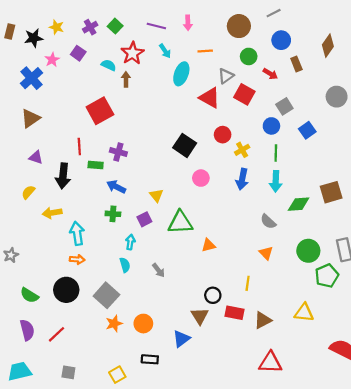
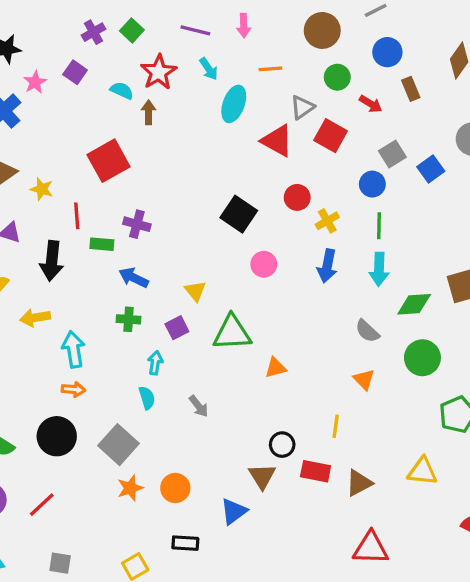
yellow star: (56, 27) -> (42, 189), moved
blue square: (307, 130) -> (431, 169), moved
green circle: (308, 251) -> (422, 358), moved

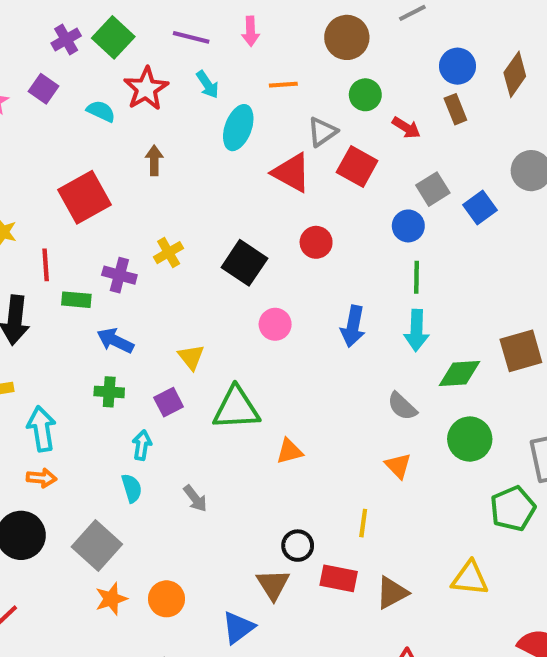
green square: (132, 30) -> (113, 37), size x1.4
blue circle: (387, 52) -> (457, 66), moved
brown arrow: (149, 112) -> (154, 160), moved
yellow cross: (327, 221) -> (169, 253), moved

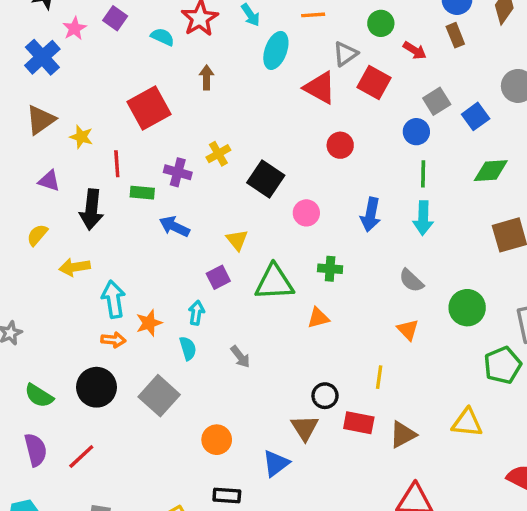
black square: (244, 263) -> (266, 179), moved
green diamond: (460, 373) -> (491, 171), moved
green cross: (109, 392) -> (330, 269), moved
orange star: (111, 599) -> (149, 323), moved

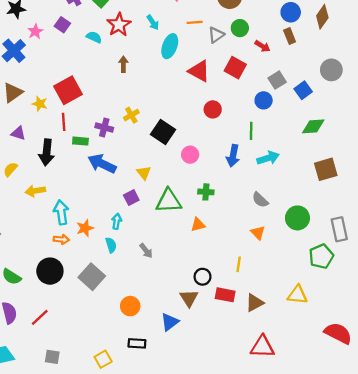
gray triangle: (345, 54) -> (216, 35), moved
red square: (149, 108) -> (68, 90), moved
green line: (423, 174) -> (251, 131), moved
cyan arrow: (423, 218) -> (268, 158), turned -110
blue arrow: (174, 226) -> (102, 164), size x1.4

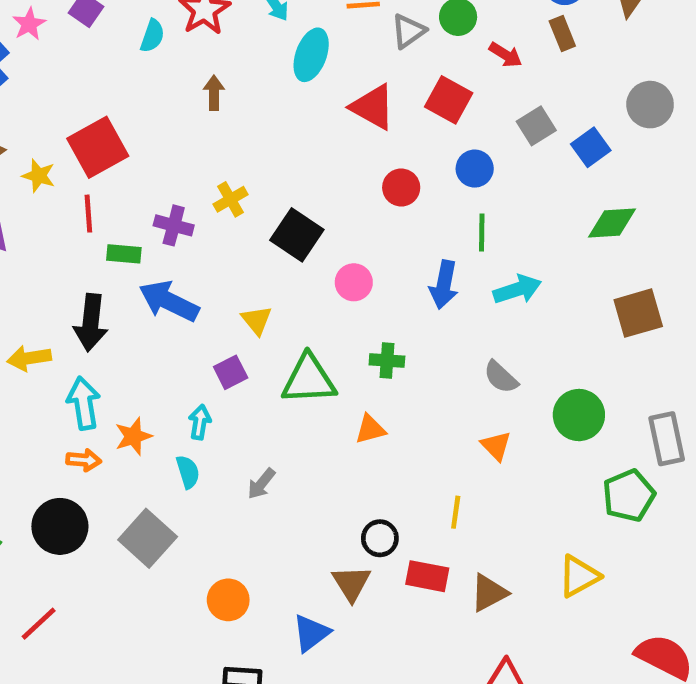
cyan semicircle: (94, 37) -> (152, 36), turned 84
blue circle: (264, 100) -> (475, 169), moved
black arrow: (47, 152) -> (91, 323), moved
gray arrow: (146, 251) -> (261, 484), turned 77
yellow triangle: (297, 295) -> (579, 576), turned -35

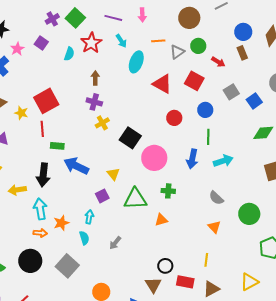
purple cross: (174, 225) -> (94, 102), moved
pink circle: (354, 282) -> (154, 158), size x1.6
yellow line: (456, 512) -> (206, 260), moved

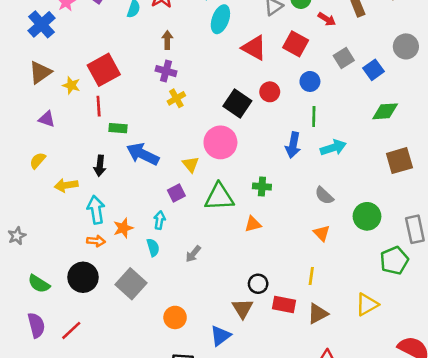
black square: (130, 138) -> (237, 104), moved
pink circle: (154, 158) -> (220, 142), moved
black arrow: (43, 175) -> (100, 166), size x0.7

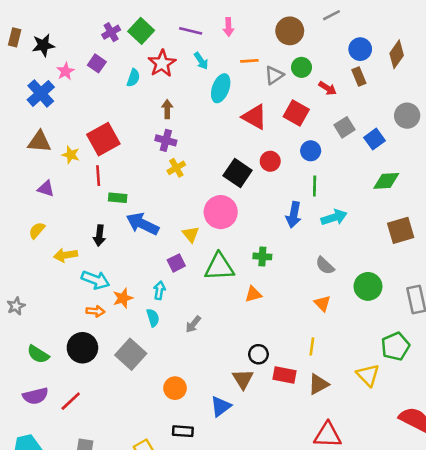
brown triangle: (40, 72) -> (39, 142), turned 40
cyan arrow: (96, 210) -> (95, 280), turned 120
green pentagon: (394, 260) -> (395, 346), moved
yellow triangle: (367, 305) -> (368, 375), turned -45
purple semicircle: (36, 325) -> (36, 396), turned 90

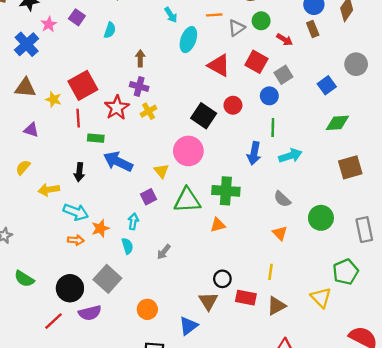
red star: (162, 63) -> (117, 108), moved
gray square: (345, 127) -> (283, 75), moved
green cross: (262, 256) -> (226, 191), size x1.6
black circle: (82, 348) -> (70, 288), moved
purple semicircle: (36, 396) -> (90, 313), moved

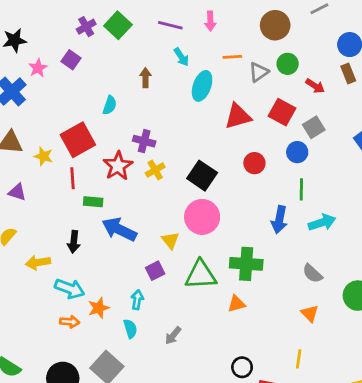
cyan semicircle: (110, 30) -> (110, 105), moved
brown arrow: (140, 58) -> (145, 78), moved
red triangle: (219, 65) -> (238, 116), turned -45
black square: (204, 116) -> (202, 176), moved

